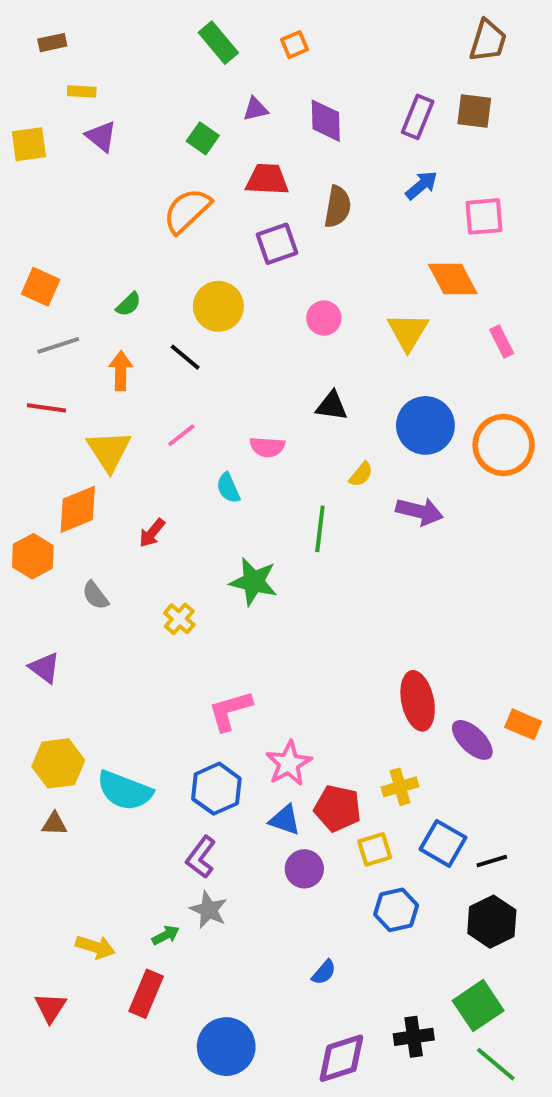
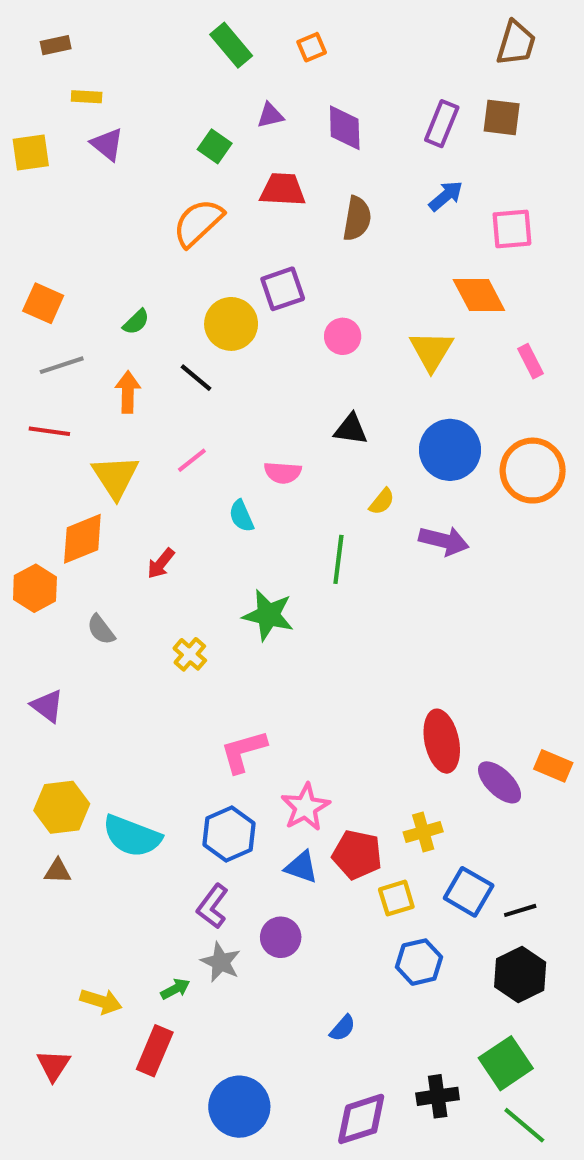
purple square: (277, 244) -> (283, 289), moved
purple circle: (304, 869) -> (281, 937), moved

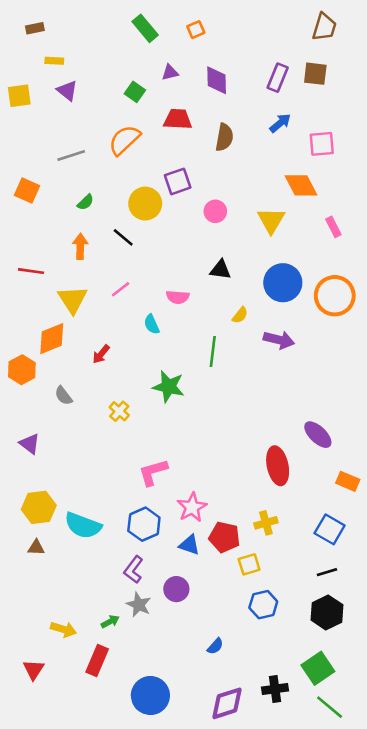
gray line: (62, 365) -> (71, 156), moved
purple ellipse: (500, 782) -> (318, 435), moved
blue square: (469, 892) -> (330, 529), moved

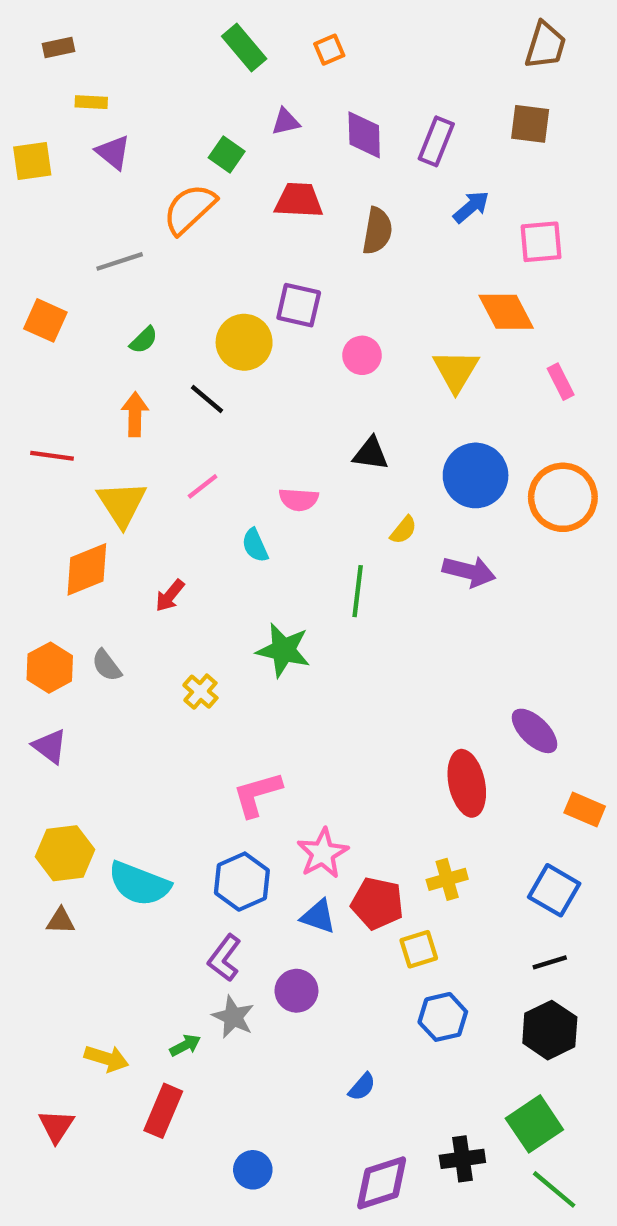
purple rectangle: (278, 78) -> (436, 141), moved
orange semicircle: (124, 140) -> (189, 209), moved
purple square: (178, 181) -> (299, 305), turned 32
orange hexagon: (22, 370) -> (50, 668), moved
blue circle: (150, 696) -> (253, 1170), size x0.6

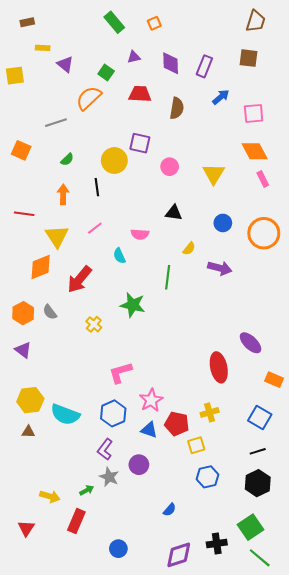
purple triangle: (113, 152) -> (65, 64), moved
orange diamond: (506, 312) -> (255, 151), moved
black line: (207, 399) -> (97, 187), turned 42
blue circle: (476, 475) -> (223, 223), size x0.6
red arrow: (170, 596) -> (79, 279), size x1.8

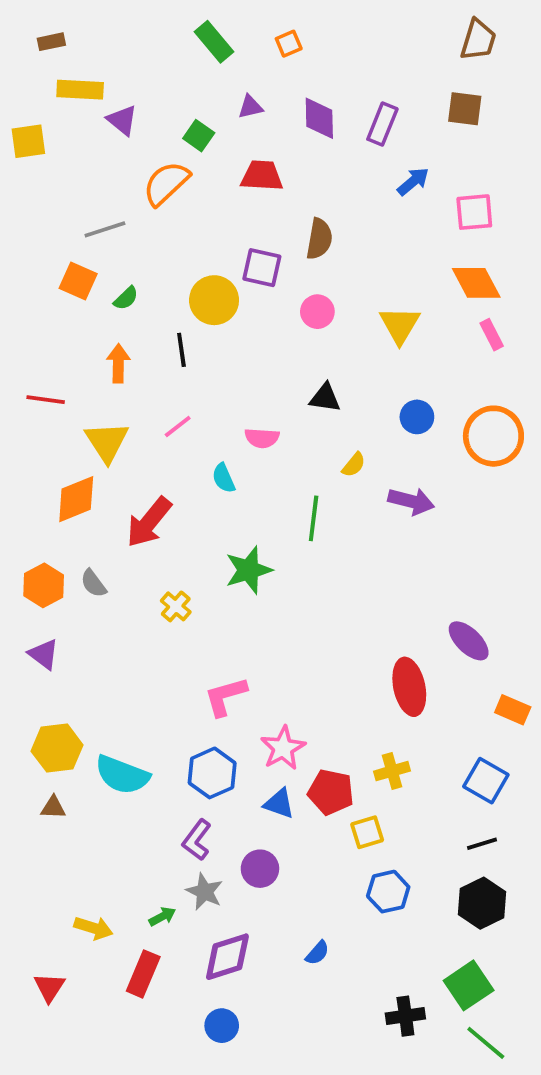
yellow rectangle: (43, 48) -> (80, 90), size x1.6
brown semicircle: (177, 108) -> (319, 239), moved
orange square: (21, 150) -> (78, 281), moved
green star: (133, 305) -> (248, 570), turned -30
purple diamond: (179, 555) -> (227, 957), moved

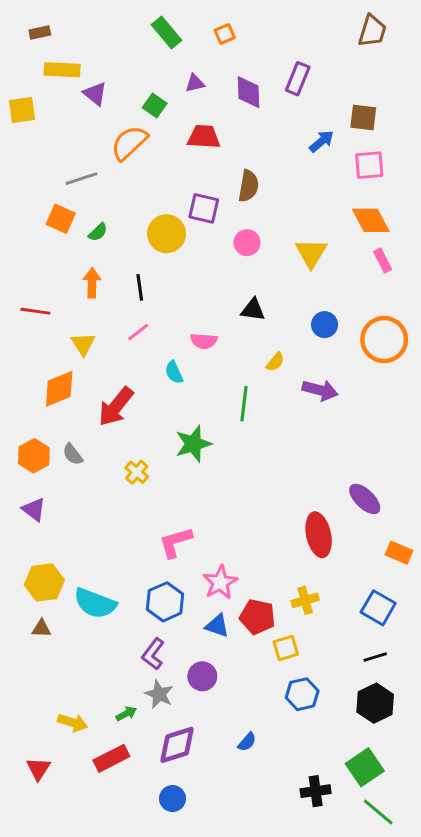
brown square: (465, 109) -> (363, 117), moved
purple rectangle: (382, 124) -> (298, 79), moved
black line: (181, 350) -> (140, 287), moved
yellow triangle: (107, 442) -> (83, 344), size x0.7
red rectangle: (143, 974) -> (111, 758), turned 40

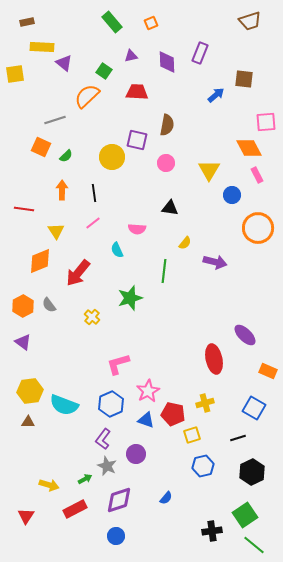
brown trapezoid: (372, 31) -> (250, 21), turned 55
pink square: (369, 165) -> (266, 122), moved
blue circle: (325, 325) -> (232, 195), moved
black line: (375, 657) -> (238, 438), moved

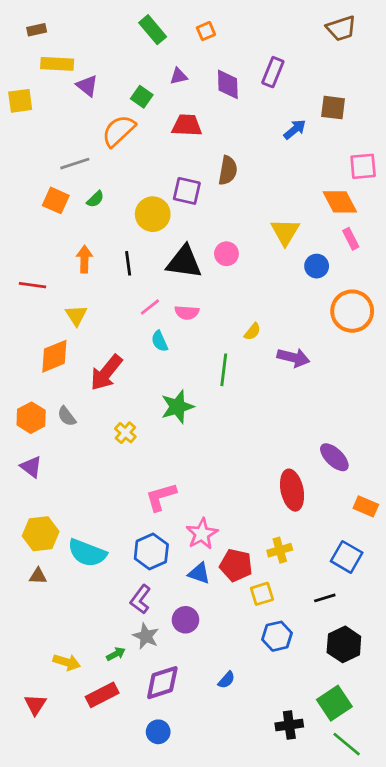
green semicircle: (66, 156) -> (95, 199), moved
pink circle: (166, 163) -> (226, 254), moved
black triangle: (170, 208) -> (184, 262), moved, size x1.6
pink line: (93, 223) -> (150, 307), moved

